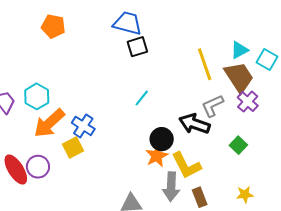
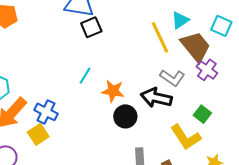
cyan triangle: (239, 50) -> (180, 20), moved
cyan line: (142, 98) -> (85, 76), moved
gray L-shape: (212, 106) -> (172, 78), turned -115
orange star: (157, 156) -> (113, 91), moved, turned -30
yellow L-shape: (186, 165) -> (186, 137), moved

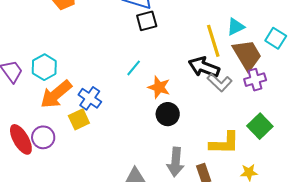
purple cross: (207, 70) -> (255, 80), turned 30
black arrow: (156, 98) -> (204, 67), moved
green square: (202, 114) -> (260, 126), moved, size x1.4
yellow L-shape: (186, 137) -> (224, 143), turned -64

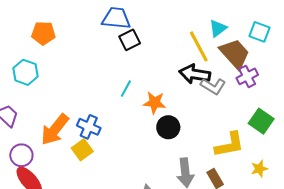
cyan hexagon: (44, 67) -> (26, 72), moved
purple circle: (43, 137) -> (21, 155), moved

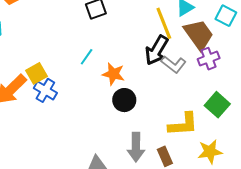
black arrow: (195, 74) -> (157, 50), turned -76
yellow square: (82, 150) -> (36, 73), moved
yellow star: (259, 169) -> (210, 152), size x1.4

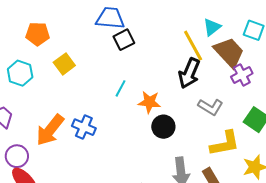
gray L-shape: (174, 64) -> (210, 107), moved
yellow square: (36, 73) -> (64, 64), moved

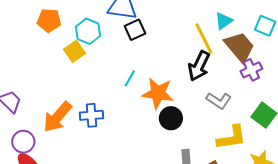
cyan hexagon: (20, 73) -> (88, 31), moved
orange star: (149, 102) -> (158, 93), size x1.4
blue cross: (84, 127) -> (91, 115), turned -30

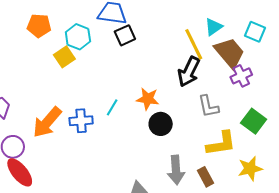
cyan line: (130, 78) -> (112, 107), moved
orange star: (158, 93) -> (148, 99), size x0.7
gray L-shape: (219, 101) -> (208, 106), turned 45

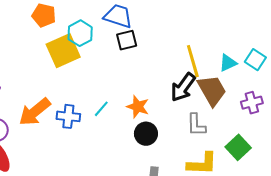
cyan triangle: (214, 27) -> (228, 63), moved
brown trapezoid: (230, 53) -> (212, 90), moved
yellow square: (64, 57) -> (63, 51), size x1.6
purple cross: (241, 76) -> (252, 103), moved

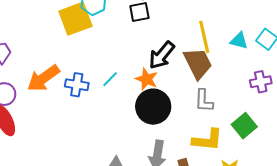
cyan triangle: (228, 63) -> (239, 41), turned 36
black arrow: (183, 87) -> (162, 55), moved
brown trapezoid: (212, 90) -> (198, 63), moved
black circle: (146, 134) -> (153, 107), size x1.5

